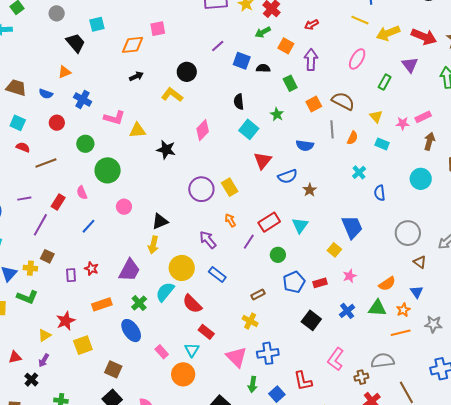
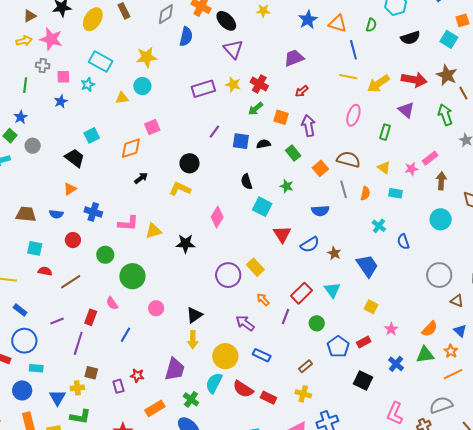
gray circle: (57, 13) -> (33, 146), moved
blue trapezoid: (352, 227) -> (367, 266), moved
red rectangle: (206, 332) -> (268, 398), moved

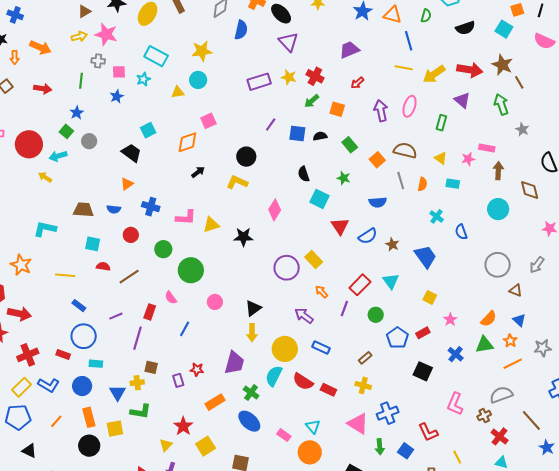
purple arrow: (308, 126) -> (381, 111), moved
pink rectangle: (430, 158) -> (487, 148), turned 49

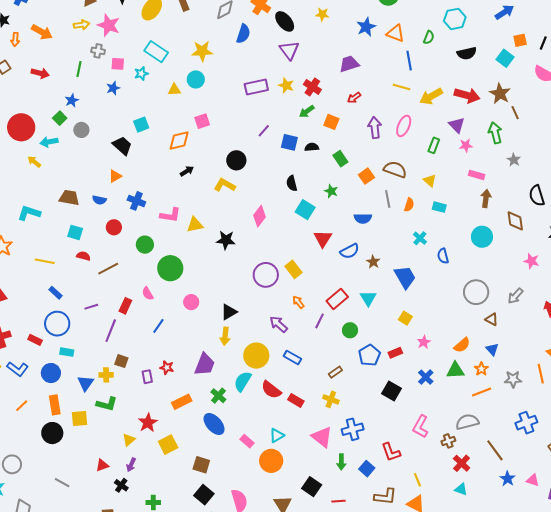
pink star: (468, 159) -> (466, 146), moved
cyan triangle: (313, 427) -> (277, 436), turned 35

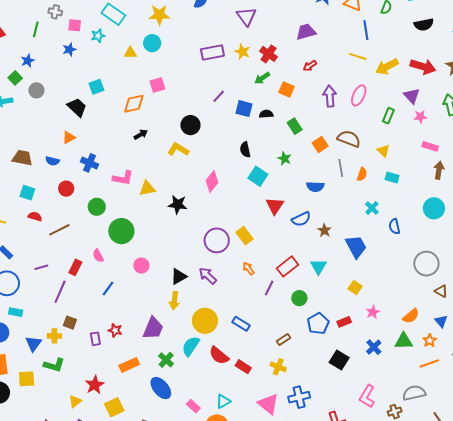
purple arrow: (279, 324) -> (208, 276), moved

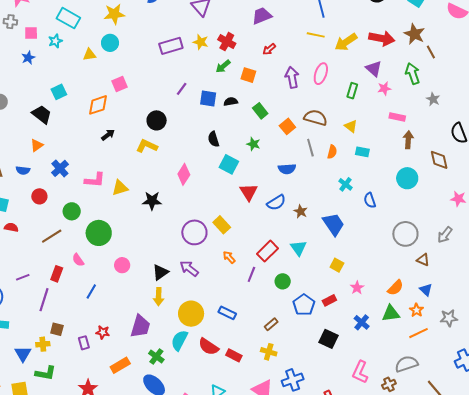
blue cross: (90, 163) -> (60, 168), turned 30
brown line: (59, 230) -> (52, 236), moved

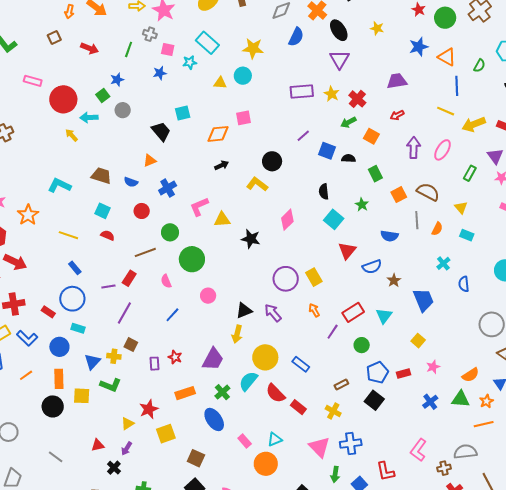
pink L-shape: (95, 180) -> (199, 207), turned 140
red rectangle: (57, 274) -> (129, 278), moved
black square: (329, 339) -> (374, 400), moved

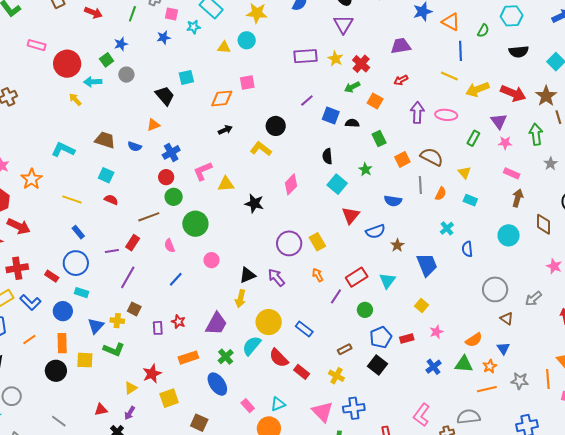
pink ellipse: (442, 150) -> (446, 115), turned 65
red circle: (142, 211) -> (166, 177), moved

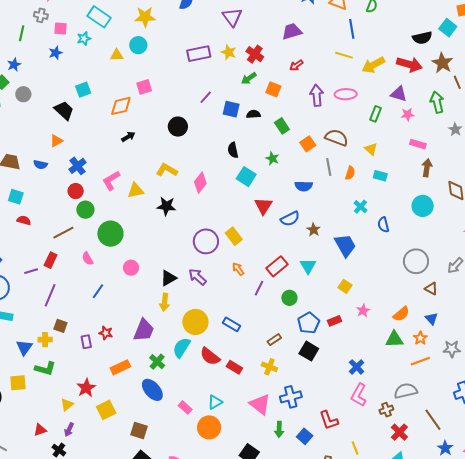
black semicircle: (519, 52) -> (422, 38), moved
purple triangle: (499, 121) -> (399, 94), turned -30
yellow L-shape: (261, 149) -> (167, 170), moved
blue cross: (434, 367) -> (357, 367), moved

